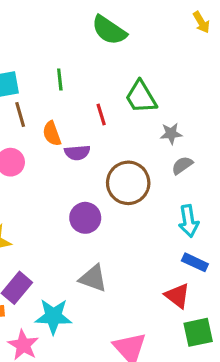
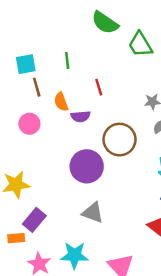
green trapezoid: (141, 97) -> (140, 45), moved
purple circle: (85, 218) -> (87, 166), size x1.4
cyan star: (53, 316) -> (74, 255), moved

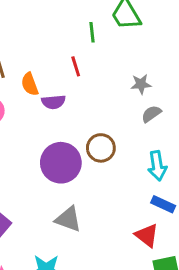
green line: (67, 60) -> (92, 32), moved
brown circle: (120, 140) -> (101, 148), moved, size x0.7

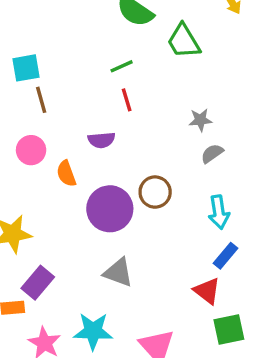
green line: (92, 32) -> (122, 66), moved, turned 72
orange semicircle: (30, 84) -> (66, 174), moved
blue rectangle: (163, 204) -> (226, 256), turned -75

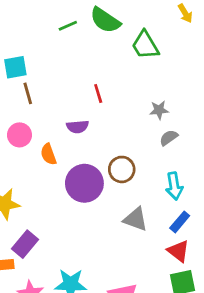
green line: (122, 66) -> (68, 26), moved
gray triangle: (118, 272) -> (136, 219), moved
red triangle: (207, 291) -> (178, 251), moved

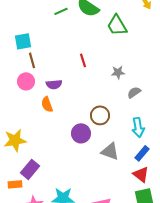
gray star: (159, 110) -> (118, 72), moved
purple semicircle: (78, 127) -> (54, 84), moved
pink circle: (19, 135) -> (26, 81), moved
purple circle: (84, 183) -> (81, 133), moved, size x0.7

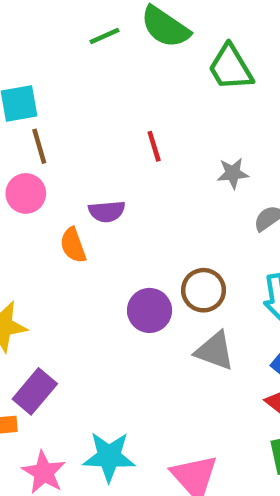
purple semicircle: (54, 84) -> (107, 211), moved
brown circle: (100, 115) -> (204, 290), moved

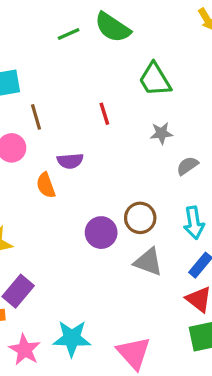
green trapezoid: (230, 68) -> (155, 79), moved
brown line: (39, 146) -> (36, 117), moved

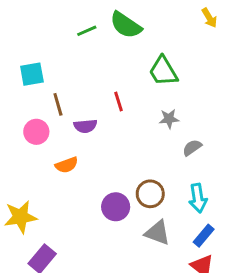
purple semicircle: (70, 161) -> (85, 126), moved
orange semicircle: (46, 185) -> (67, 165), turned -90

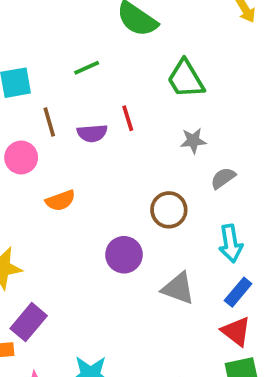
green line: (87, 31) -> (87, 68), moved
purple semicircle: (85, 126) -> (92, 133), moved
brown circle: (150, 194) -> (169, 210), moved

